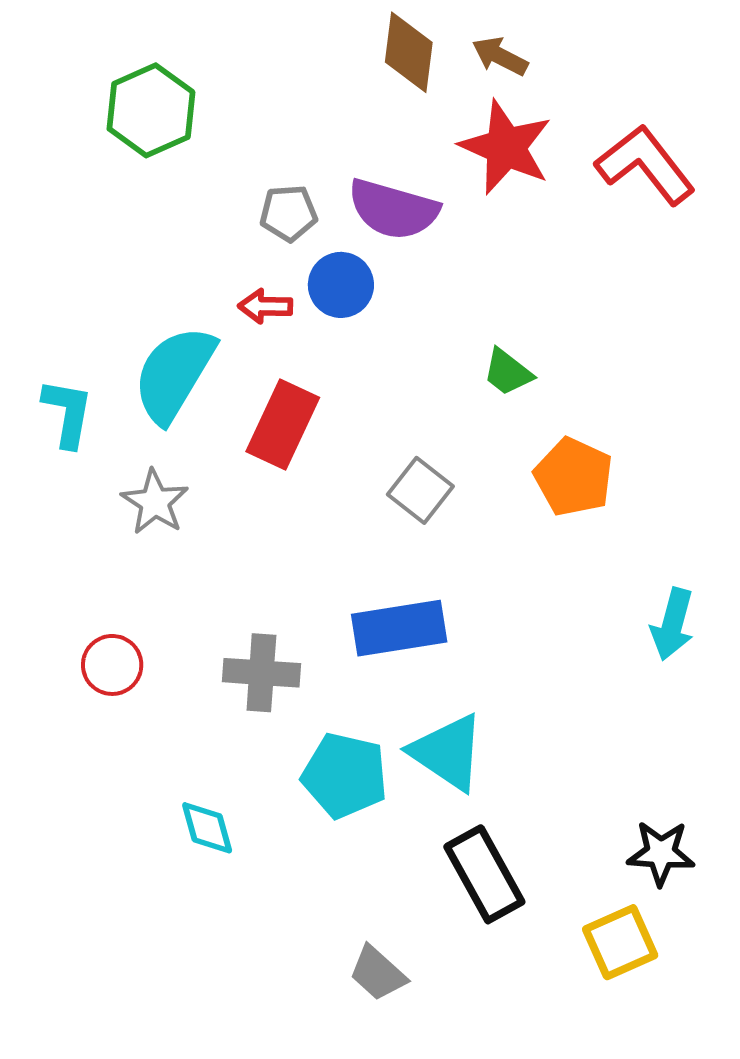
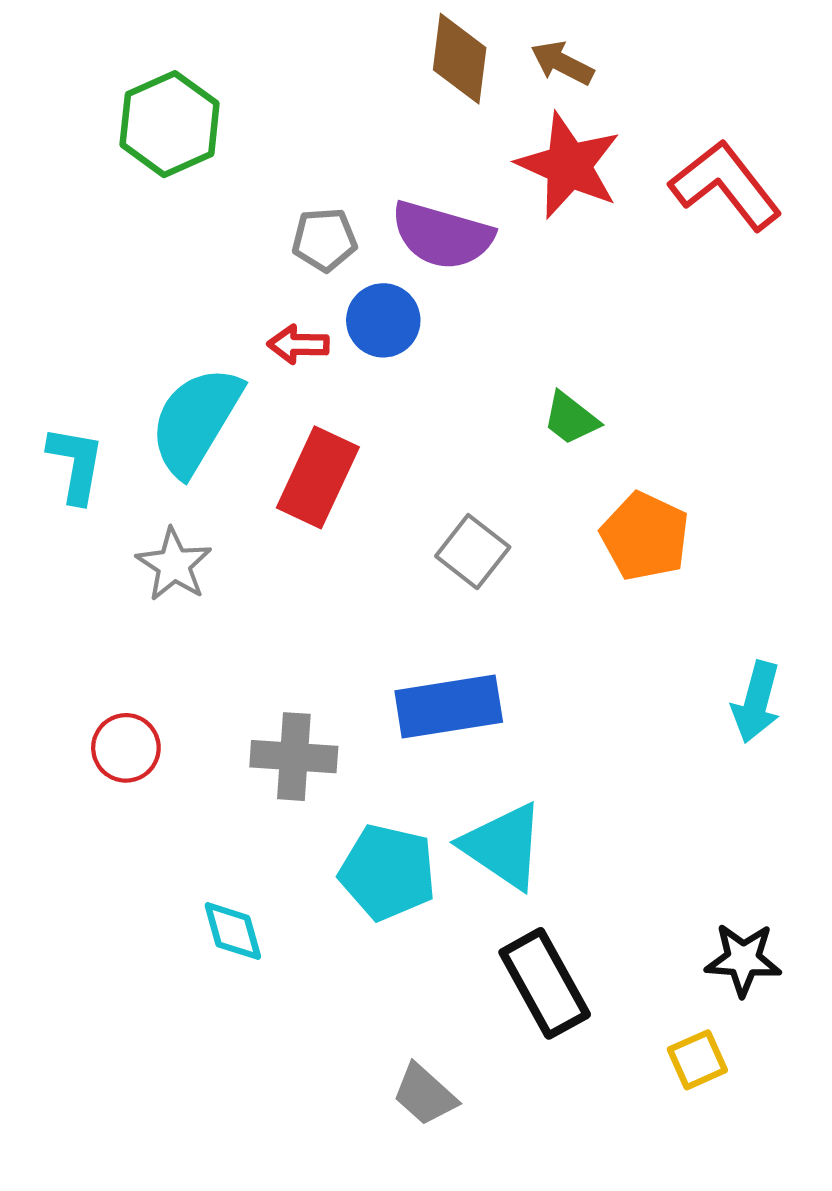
yellow square: (620, 942) -> (697, 1060), size x0.7

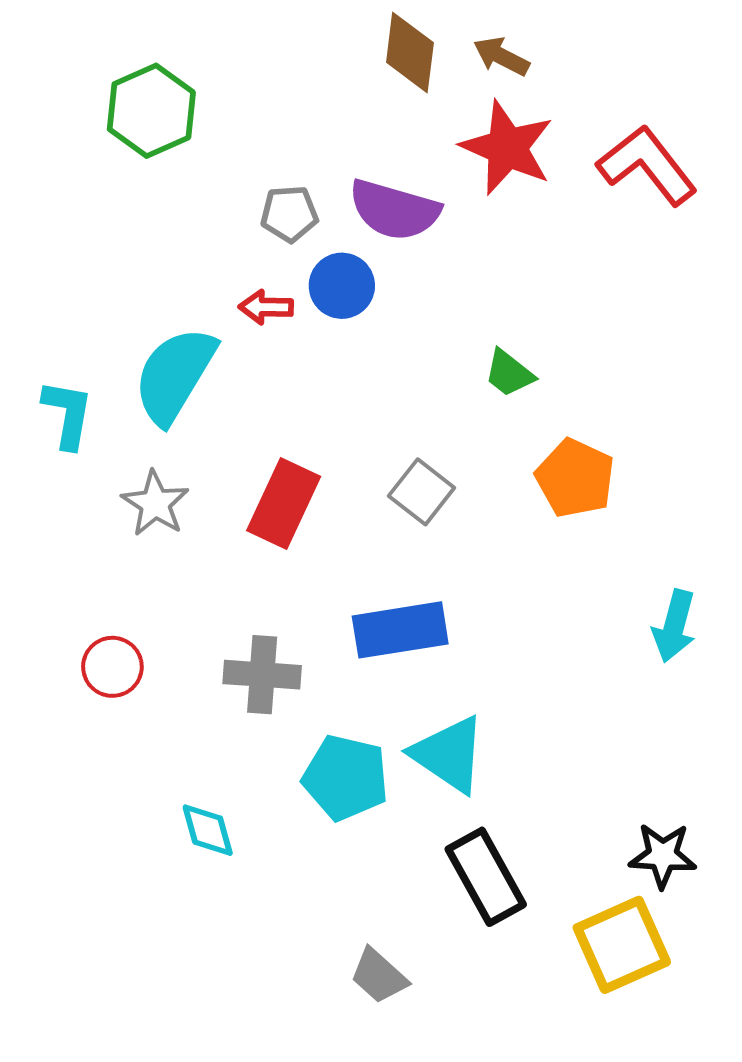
red rectangle: (318, 477) -> (284, 504), moved
yellow square: (697, 1060) -> (622, 945), size x1.8

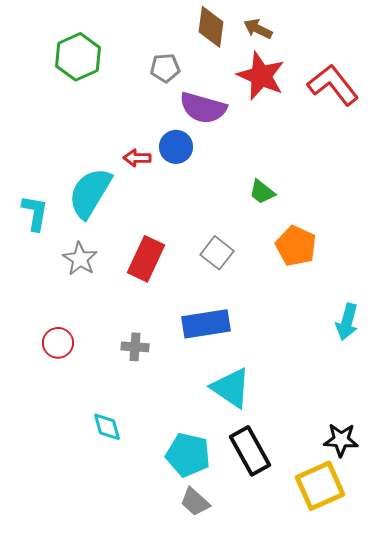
gray pentagon: (289, 214) -> (165, 68), moved
gray cross: (262, 675) -> (135, 347), size x0.7
cyan pentagon: (346, 778) -> (188, 455), moved

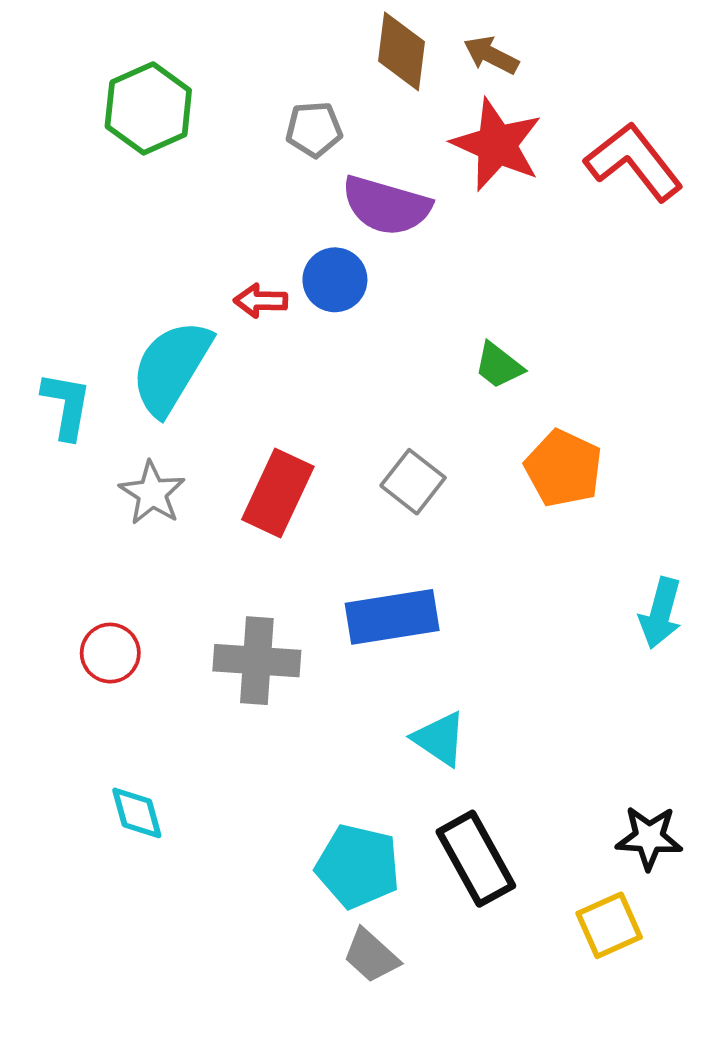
gray cross: (135, 347) -> (257, 661), size x1.6
cyan triangle: (231, 388) -> (440, 739), size x0.7
cyan diamond: (107, 427) -> (137, 813), moved
yellow square: (320, 486) -> (609, 925), size x0.7

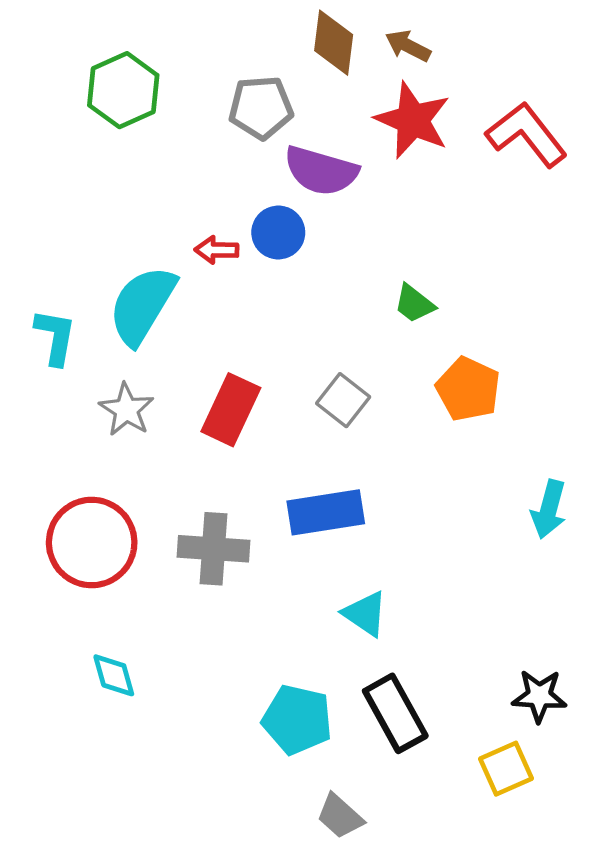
gray pentagon: (314, 129) -> (261, 108), size x1.4
red circle: (110, 653) -> (92, 542), size x1.8
gray trapezoid: (371, 956) -> (340, 816), moved

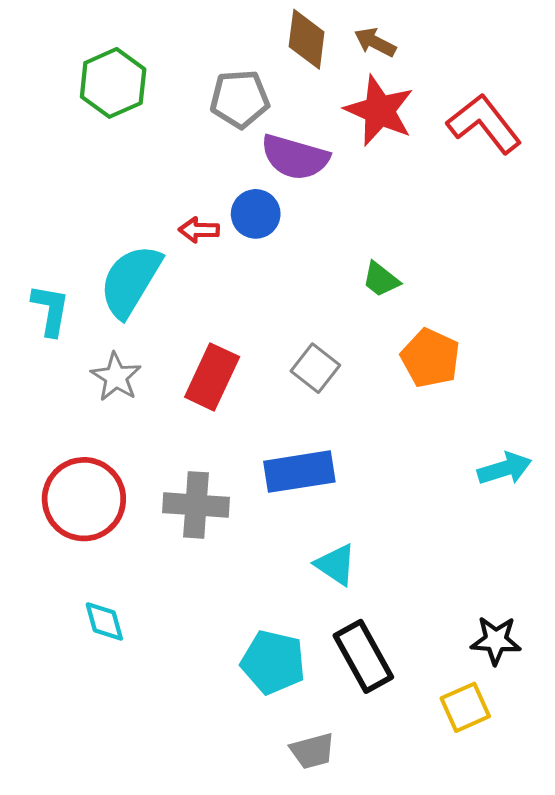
cyan arrow: (549, 509) -> (505, 469), turned -122
gray trapezoid: (340, 816) -> (312, 751), turned -57

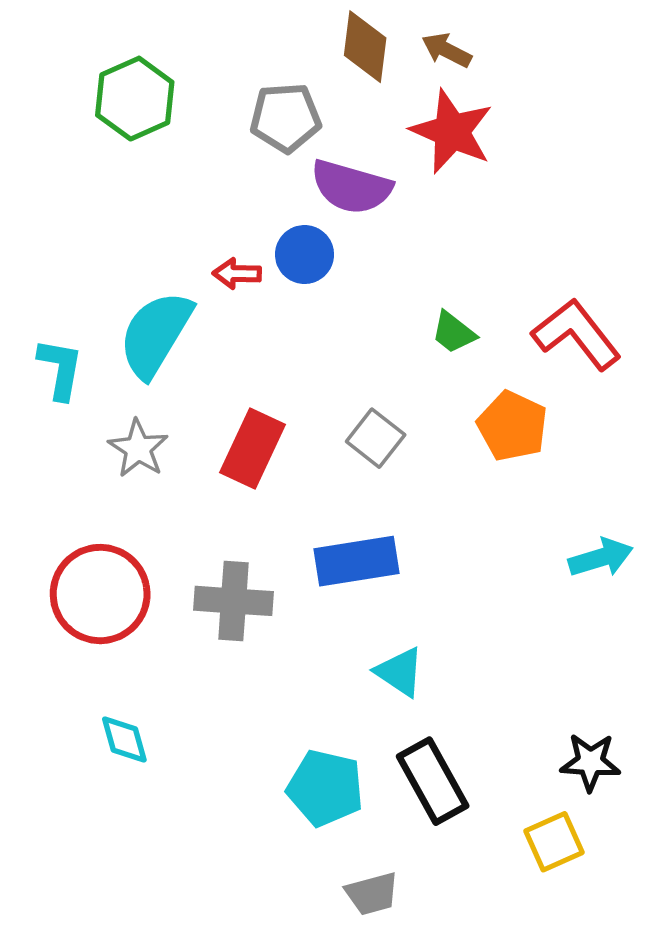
red L-shape: (484, 124) -> (576, 334), moved

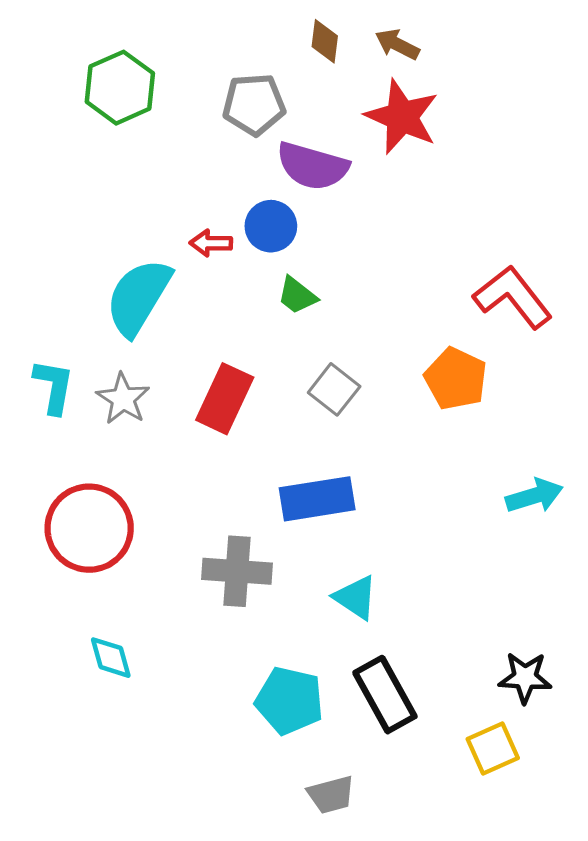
brown diamond: (365, 47) -> (325, 41), size x0.7
green trapezoid: (453, 332) -> (297, 295), moved
cyan L-shape: (60, 369) -> (54, 386), moved
gray cross: (233, 601) -> (237, 571), moved

